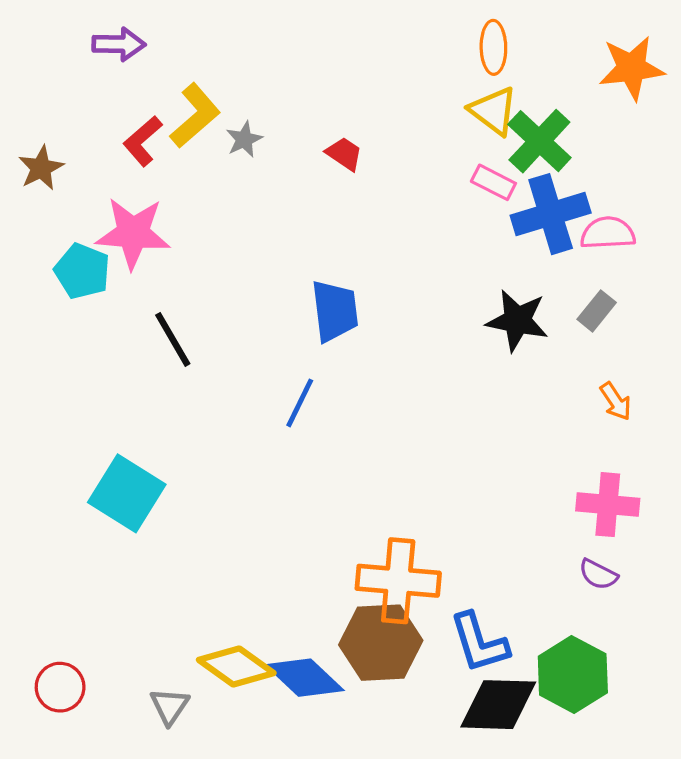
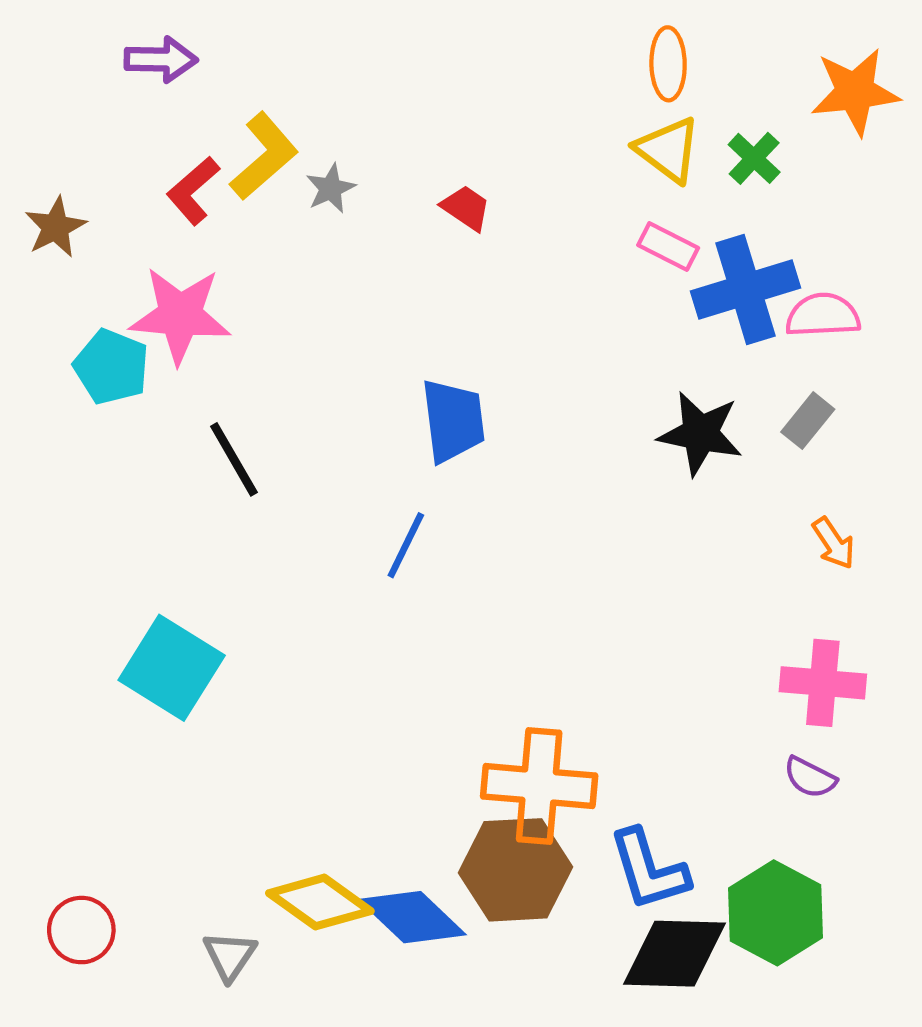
green cross: (539, 141) -> (754, 158), moved, size x0.6

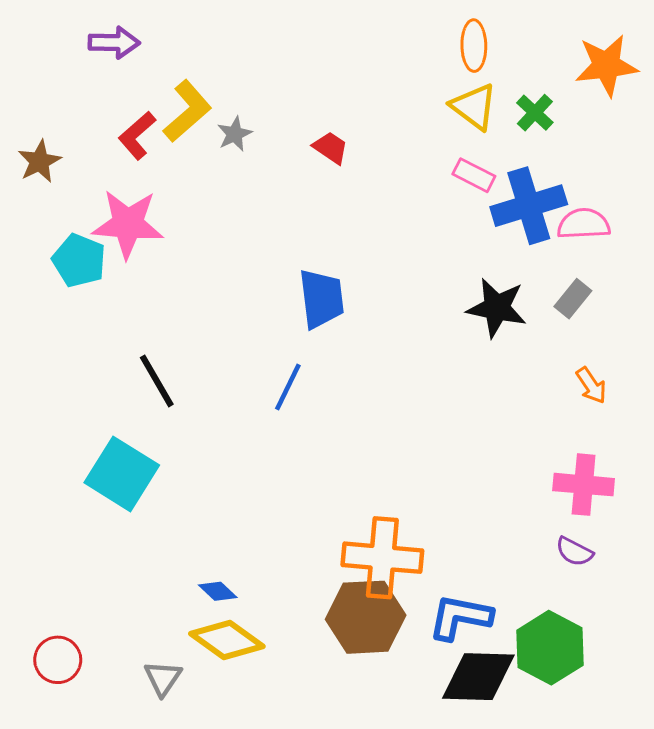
black line: (234, 459) -> (157, 381), moved
blue L-shape: (649, 870) -> (460, 617), turned 118
blue diamond: (412, 917) -> (218, 591), moved, size x0.5

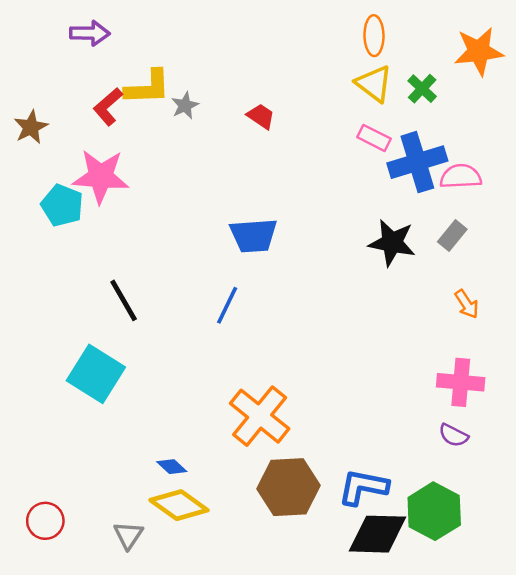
yellow L-shape: (187, 111) -> (148, 87), turned 39
blue trapezoid: (321, 299) -> (254, 235), turned 93
orange cross: (382, 558) -> (260, 416), moved, turned 34

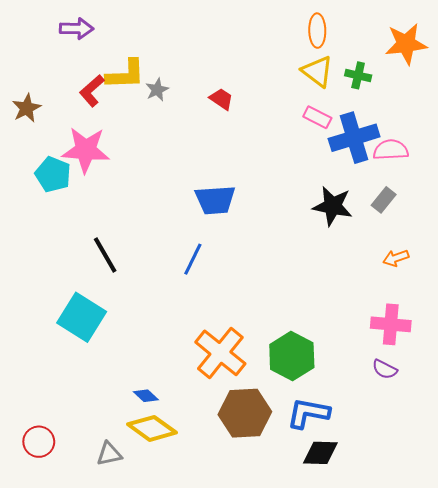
green cross: (422, 89) -> (358, 75), turned -30
orange arrow: (467, 304) -> (396, 258), turned 105
green hexagon: (434, 511) -> (292, 356), moved
black diamond: (378, 534) -> (320, 453), size x0.7
gray triangle: (128, 535) -> (109, 454), turned 44

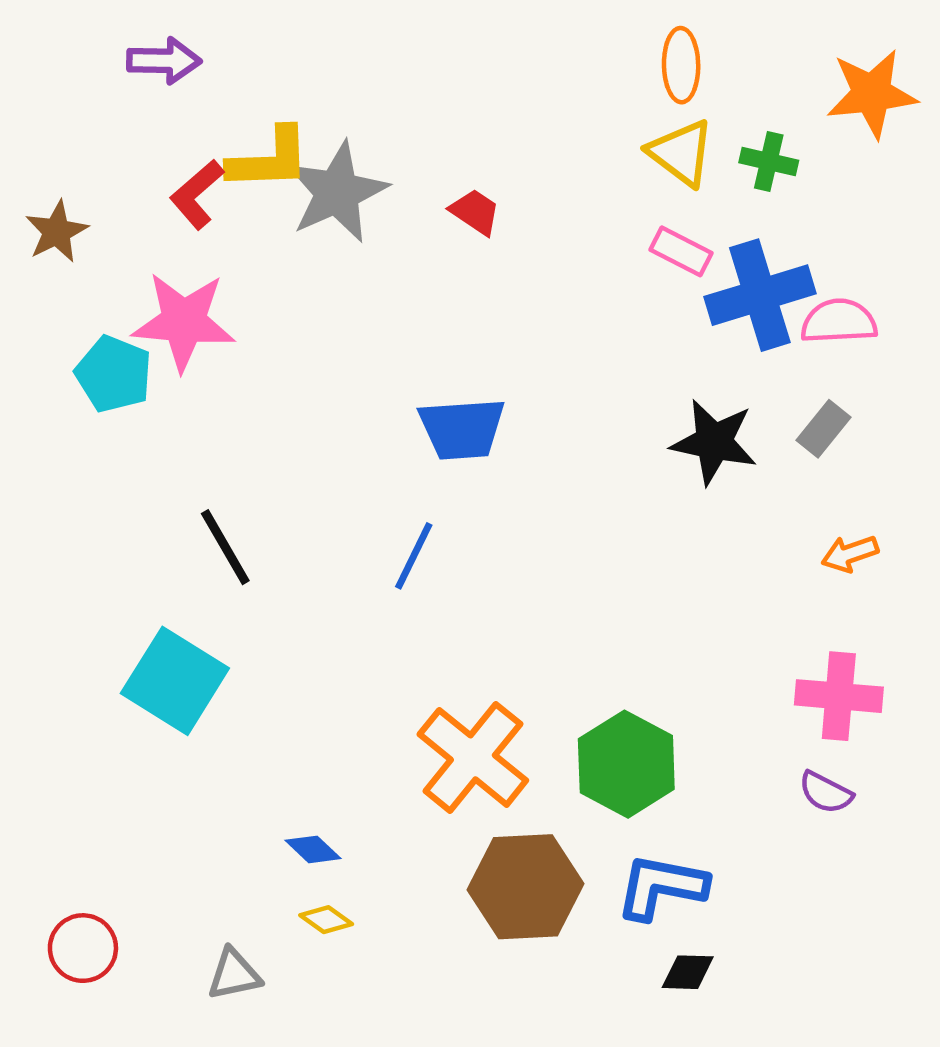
gray star: (157, 90) -> (337, 192), size x2.0
yellow diamond: (152, 428) -> (326, 920), size x0.5
black diamond: (320, 453) -> (688, 972), size x0.7

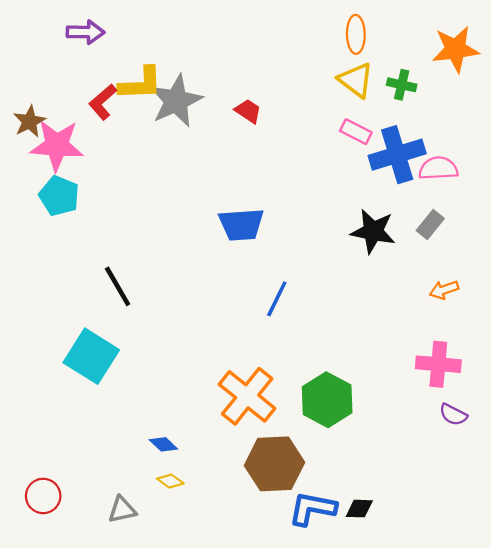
pink star: (184, 321) -> (57, 145), moved
blue line: (414, 556) -> (277, 299), moved
purple semicircle: (826, 793) -> (453, 415), moved
blue L-shape: (661, 887) -> (312, 509), moved

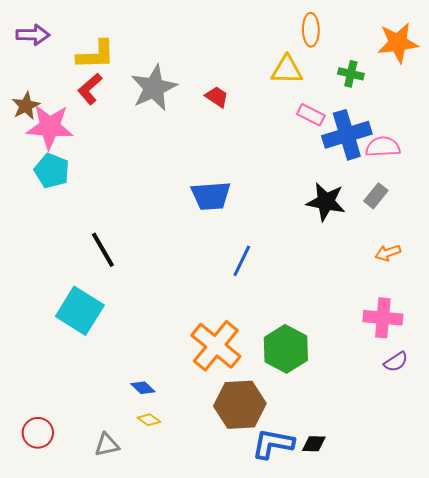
purple arrow: (86, 32) -> (33, 35), moved
yellow triangle: (356, 80) -> (287, 70), moved, turned -36
yellow L-shape: (141, 84) -> (96, 55), moved
purple semicircle: (453, 415) -> (396, 362), turned -60

